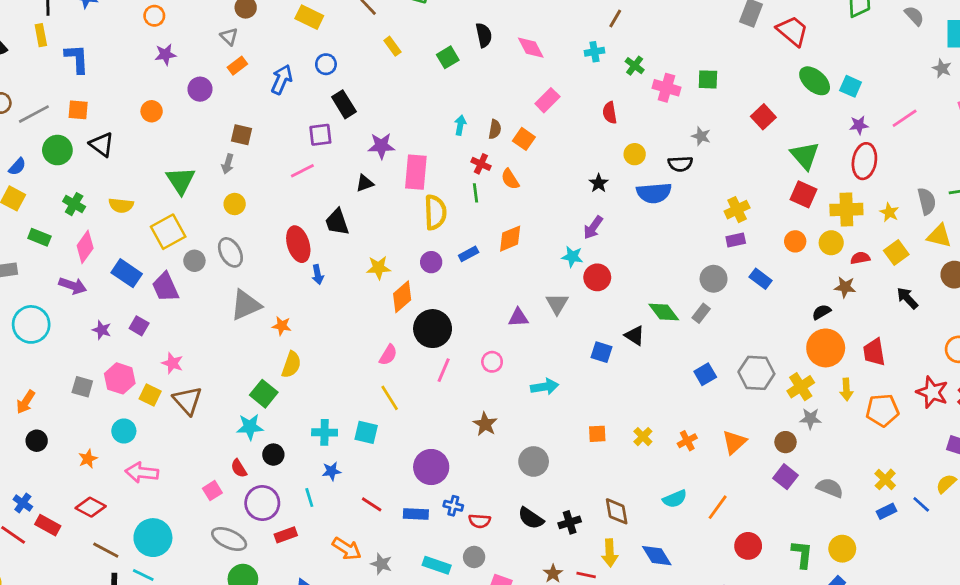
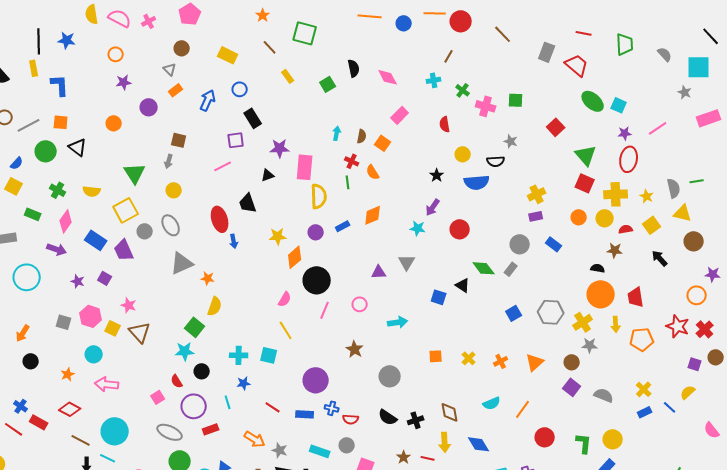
red circle: (597, 277) -> (460, 229), moved
black semicircle: (821, 312) -> (598, 268), turned 40

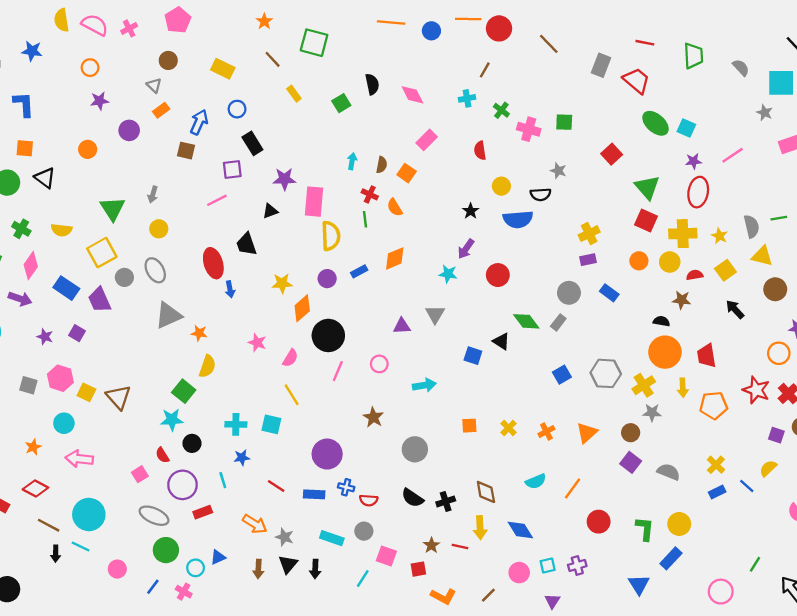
brown square: (179, 140) -> (186, 151), moved
pink star: (129, 305) -> (257, 343), moved

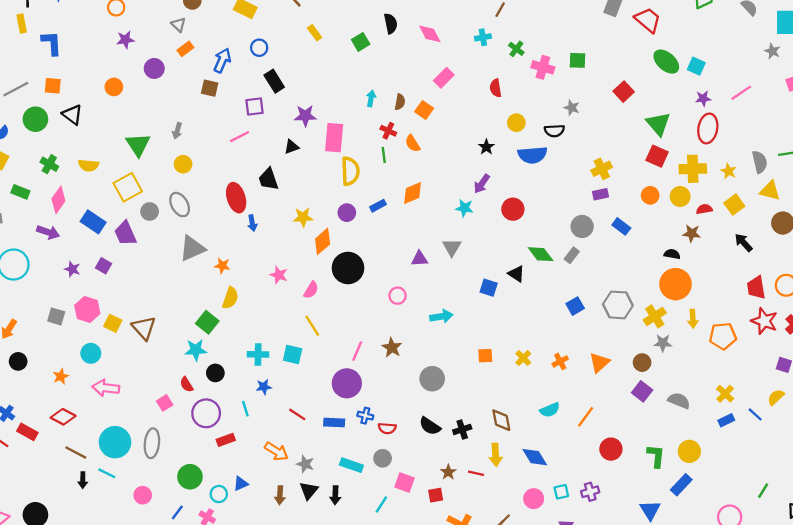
red trapezoid: (706, 356) -> (756, 288), moved
pink line: (338, 371) -> (357, 351), moved
gray ellipse: (154, 516) -> (152, 443), moved, turned 72

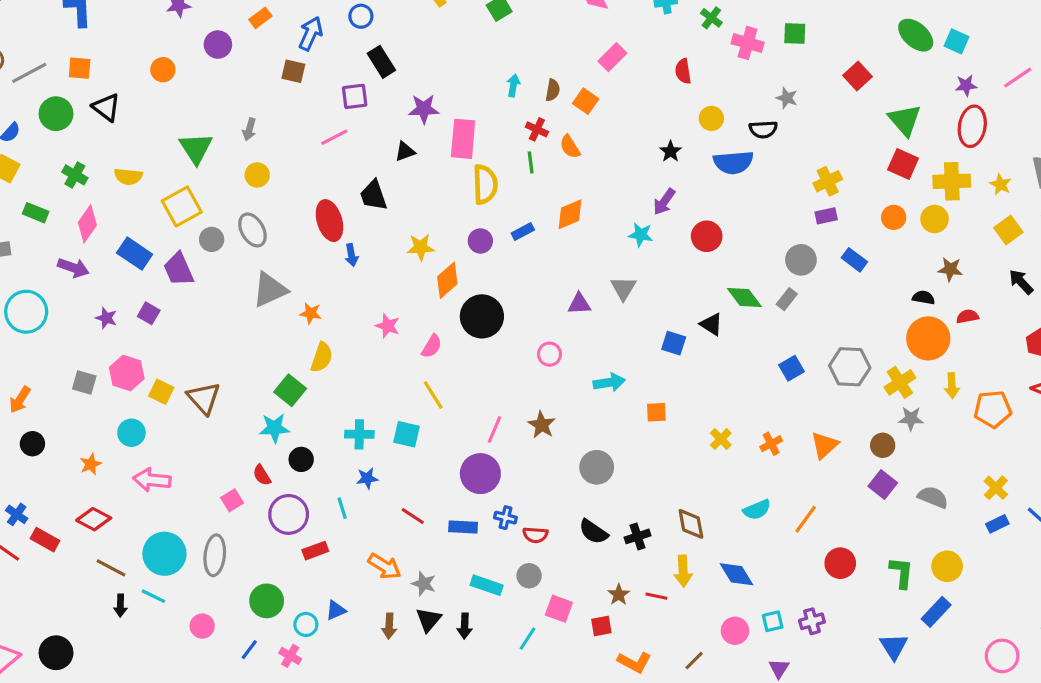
red semicircle: (704, 209) -> (968, 316), moved
orange square: (485, 356) -> (656, 412), moved

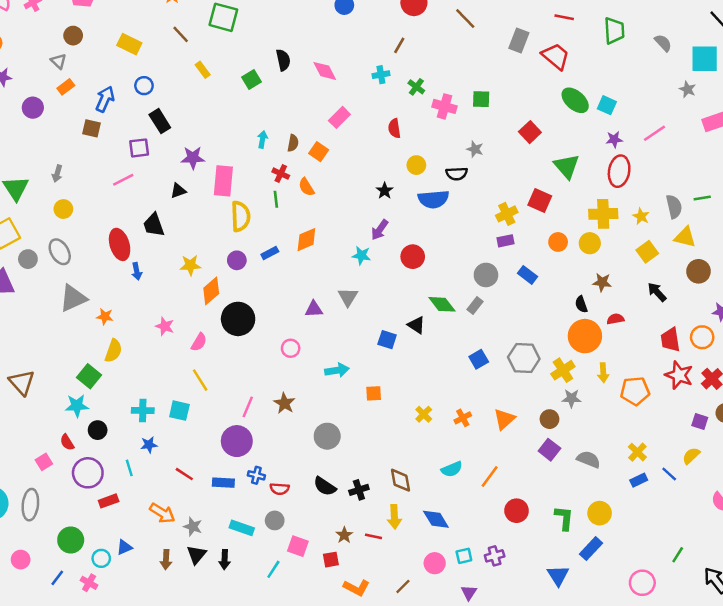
red square: (903, 164) -> (540, 200), moved
black semicircle: (924, 298) -> (581, 304), turned -119

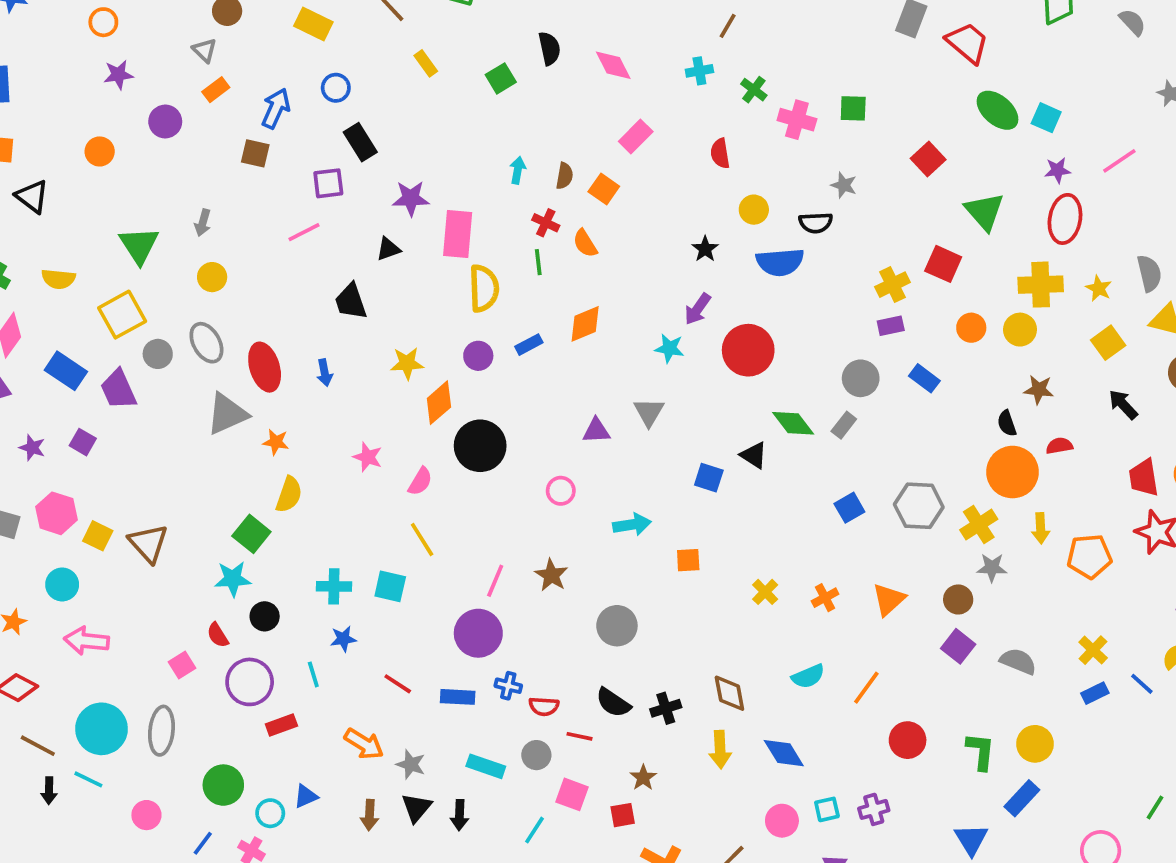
red ellipse: (120, 244) -> (265, 367), moved
red circle: (413, 257) -> (748, 350), size x1.4
red line: (374, 536) -> (579, 736), moved

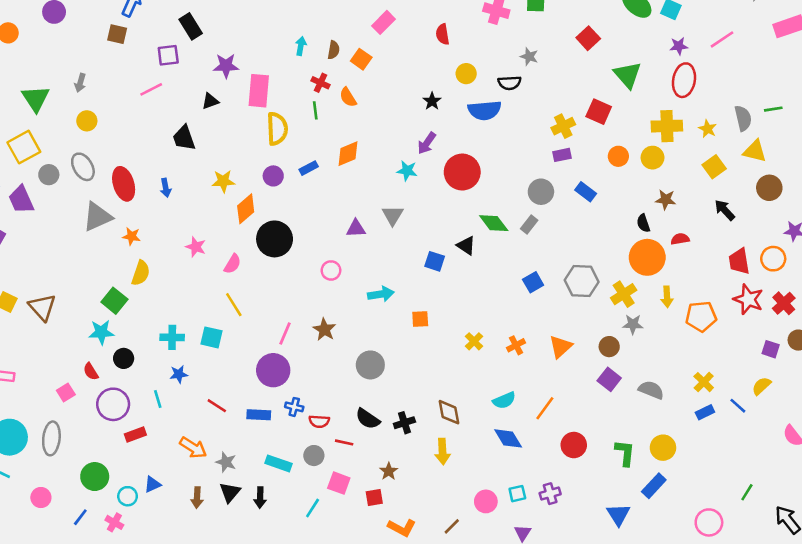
blue diamond: (784, 753) -> (508, 438), moved

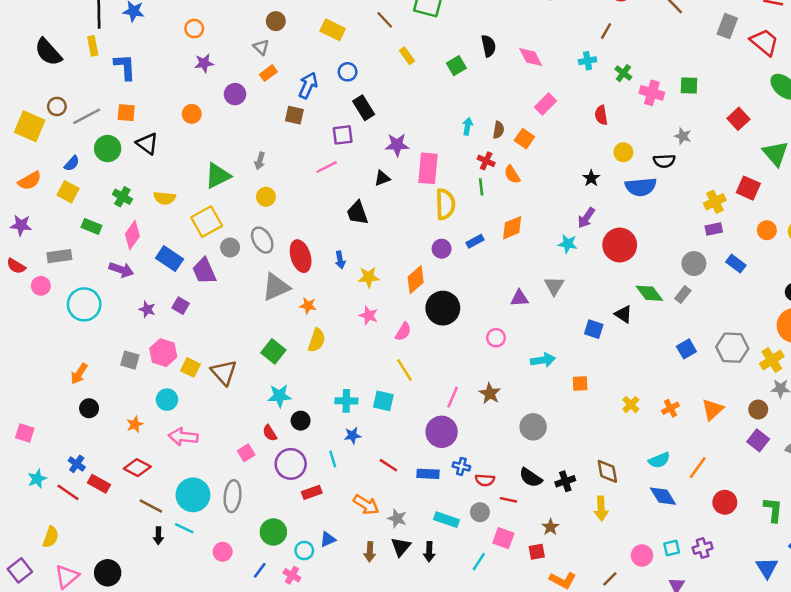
green triangle: (36, 99) -> (218, 176), turned 36
yellow star: (223, 181) -> (369, 277), moved
green square: (114, 301) -> (273, 351), moved

